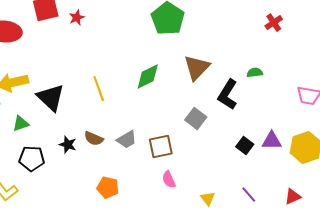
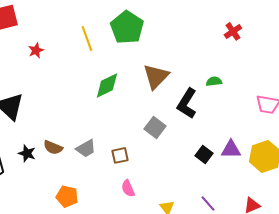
red star: (77, 18) -> (36, 50), moved
yellow line: (99, 89) -> (87, 38), moved
brown square: (161, 147) -> (120, 155), size x0.7

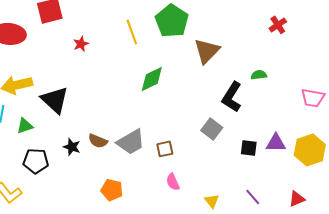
brown triangle: (156, 76) -> (207, 51), moved
gray square: (155, 127) -> (212, 129), moved
gray trapezoid: (86, 148) -> (131, 142), size x1.4
black square: (204, 154) -> (249, 148), turned -30

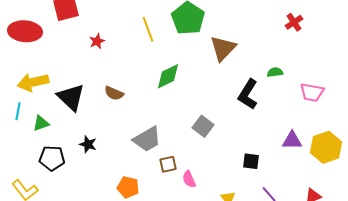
pink trapezoid: (313, 98) -> (312, 92), moved
gray square: (212, 129) -> (203, 126), moved
brown semicircle: (98, 141) -> (114, 93), moved
black square: (249, 148) -> (251, 161), moved
brown square: (165, 149) -> (168, 164), moved

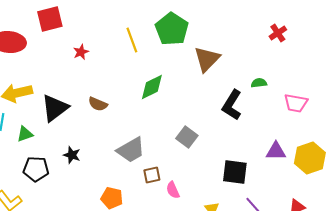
black triangle: (71, 97) -> (55, 108), turned 40
black square: (251, 161) -> (235, 172), size x1.5

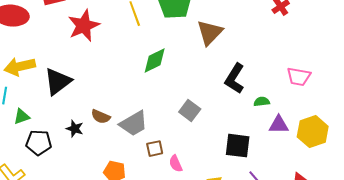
red star: (81, 52) -> (84, 26), size x2.0
green semicircle: (259, 83) -> (262, 102), moved
brown semicircle: (98, 104) -> (101, 117), moved
green triangle: (25, 134) -> (22, 117), moved

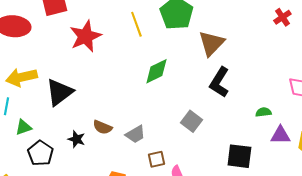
black L-shape: (235, 79) -> (219, 82), moved
gray trapezoid: (134, 124) -> (135, 134), size x0.7
black pentagon: (39, 143) -> (40, 153), turned 30

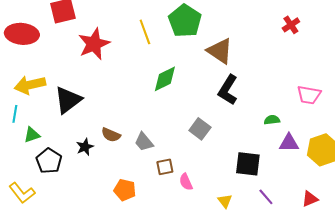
brown triangle: (211, 43) -> (220, 51), turned -40
gray trapezoid: (135, 134) -> (144, 142), turned 80
black star: (76, 139) -> (85, 147), turned 30

